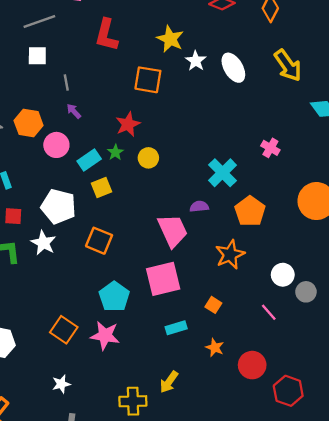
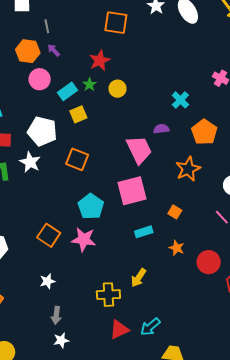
orange hexagon: (29, 123) -> (28, 51), moved
cyan cross: (223, 173) -> (180, 100), size x0.7

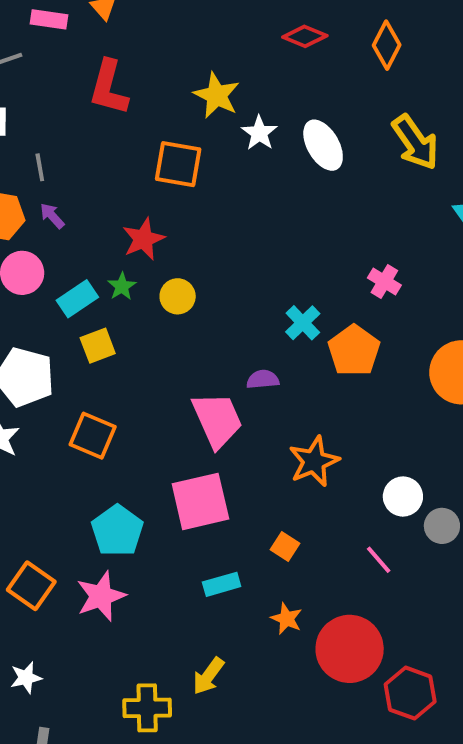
orange pentagon: (204, 132) -> (354, 351), moved
pink star: (84, 239) -> (101, 596), turned -30
red circle: (209, 262) -> (350, 649), size x1.4

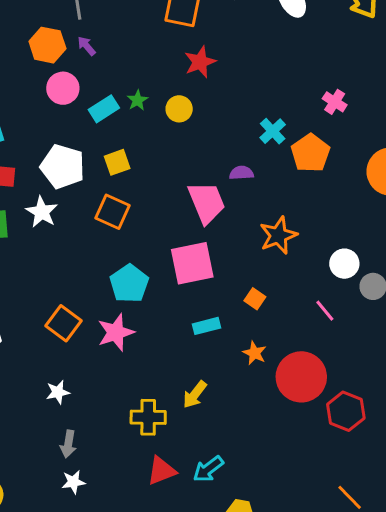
red star: (143, 239) -> (200, 62), moved
yellow square: (98, 346) -> (117, 162), moved

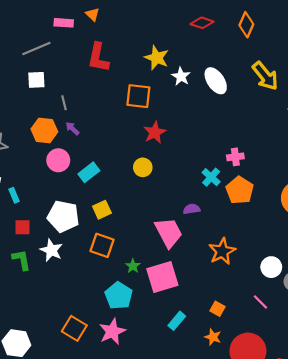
green star: (137, 100) -> (133, 266), moved
pink cross: (335, 102) -> (235, 157), moved, turned -35
orange square: (255, 299) -> (217, 309), moved
cyan rectangle: (206, 326) -> (177, 321), turned -30

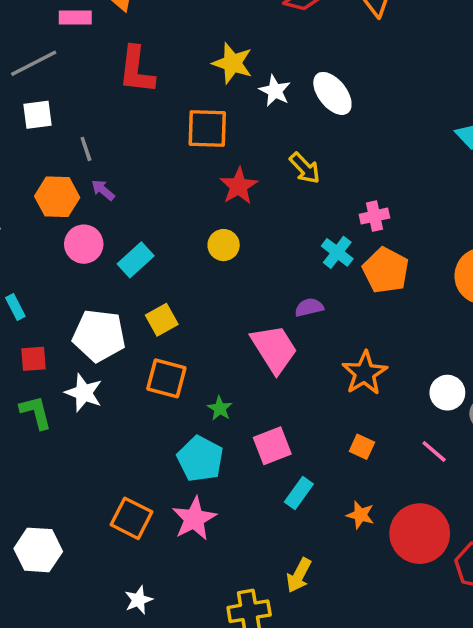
yellow arrow: (265, 76) -> (305, 168), moved, size x0.7
pink square: (162, 277) -> (272, 446), moved, size x0.7
orange square: (217, 309) -> (362, 447), moved

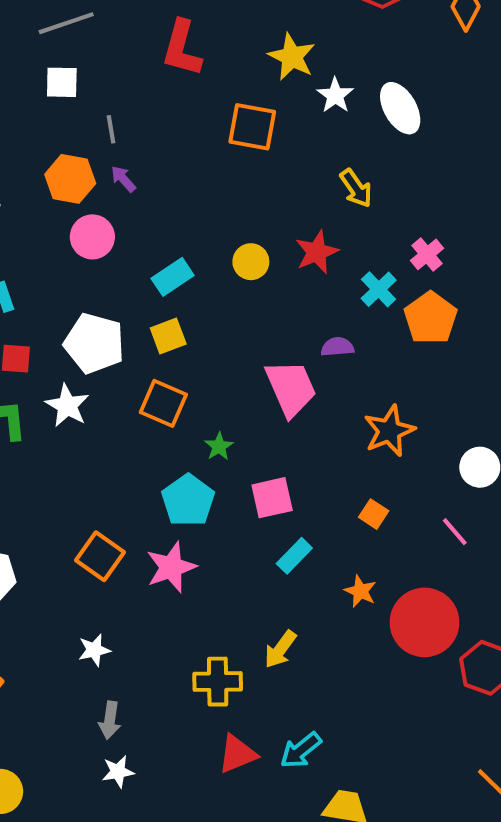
red star: (239, 186) -> (317, 252), moved
pink cross: (374, 216) -> (427, 254), turned -36
cyan rectangle: (136, 260) -> (173, 277), moved

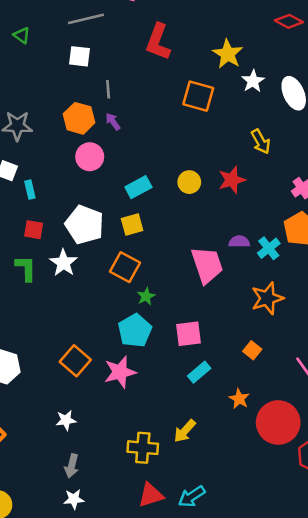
cyan cross: (379, 289) -> (269, 248), moved
green star: (219, 446) -> (146, 296), moved

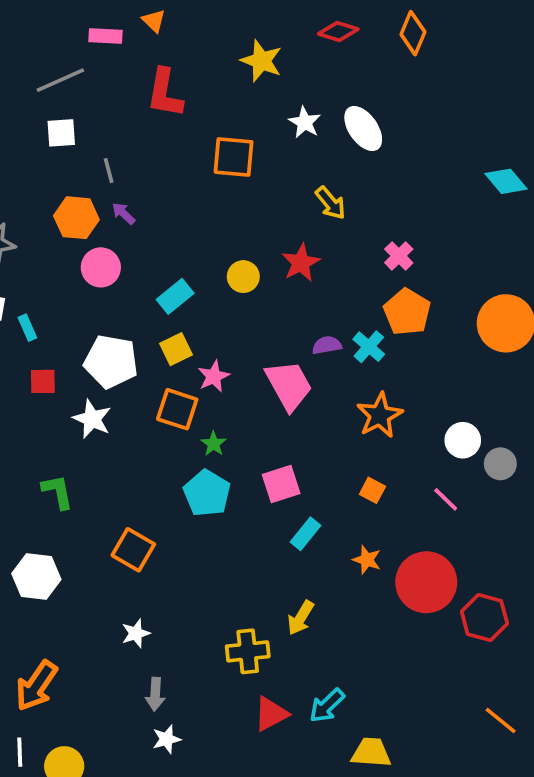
yellow star: (228, 54) -> (261, 61), moved
green L-shape: (26, 268) -> (58, 492), moved
pink star: (120, 372) -> (214, 376), moved, size x0.7

